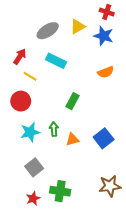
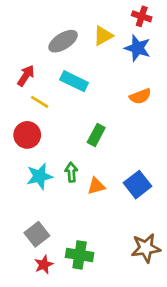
gray square: (34, 167) -> (37, 234), moved

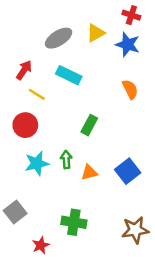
orange semicircle: (140, 96) -> (130, 89), turned -96
gray square: (37, 234) -> (15, 212), moved
green cross: (80, 255) -> (74, 222), moved

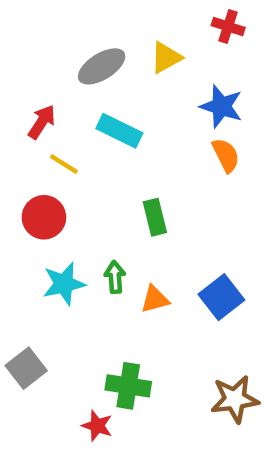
blue star: (128, 45) -> (221, 106), moved
green rectangle: (89, 125) -> (155, 217), turned -42
red star: (41, 245) -> (97, 426), moved, turned -30

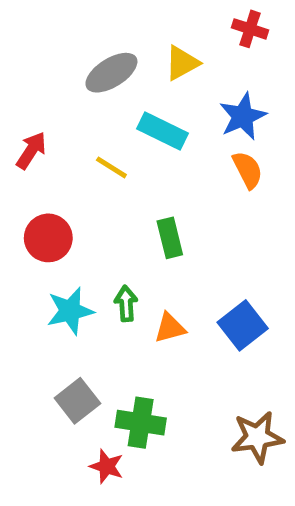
blue star: (221, 106) -> (243, 116), turned 30
red arrow: (42, 122) -> (31, 150), moved
cyan rectangle: (119, 131) -> (162, 131), moved
yellow line: (64, 164) -> (111, 167), moved
gray square: (26, 368) -> (77, 401), moved

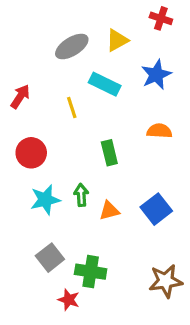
yellow line: (111, 167) -> (72, 107), turned 40
orange semicircle: (248, 170) -> (159, 131), moved, turned -60

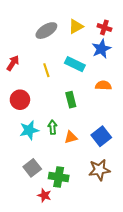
red cross: (161, 18) -> (104, 27), moved
cyan rectangle: (105, 84) -> (75, 64), moved
brown star: (166, 281) -> (99, 170), moved

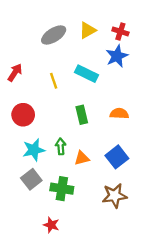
orange semicircle: (103, 85) -> (119, 114), moved
gray square: (32, 168) -> (31, 179), moved
green cross: (59, 177) -> (62, 189), moved

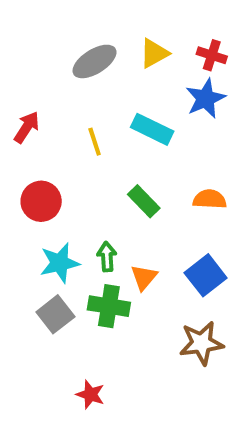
green rectangle: (82, 115) -> (144, 201), turned -30
orange triangle: (82, 158) -> (144, 277), turned -35
green cross: (62, 189) -> (109, 306), moved

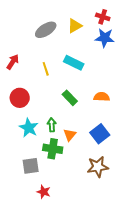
red cross: (212, 55) -> (103, 17), moved
blue star: (206, 98) -> (105, 38), moved, turned 30
cyan star: (60, 263) -> (29, 128), turned -30
gray square: (55, 314) -> (31, 166), moved, turned 30

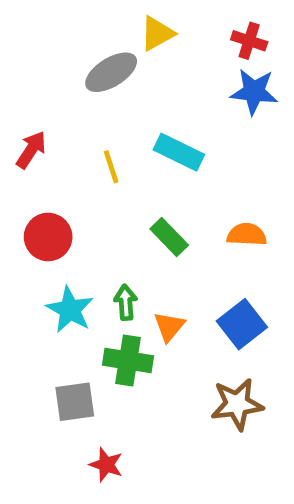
yellow triangle: (75, 26) -> (157, 34), moved

